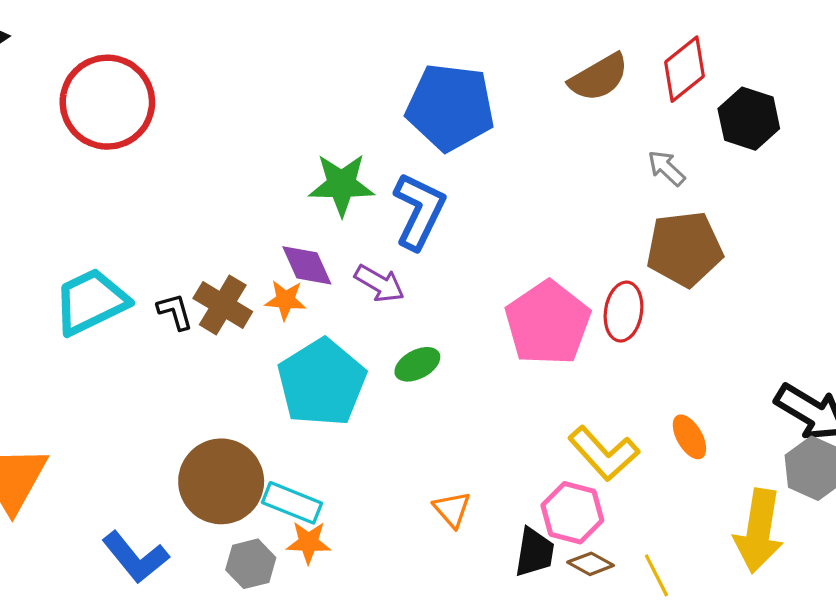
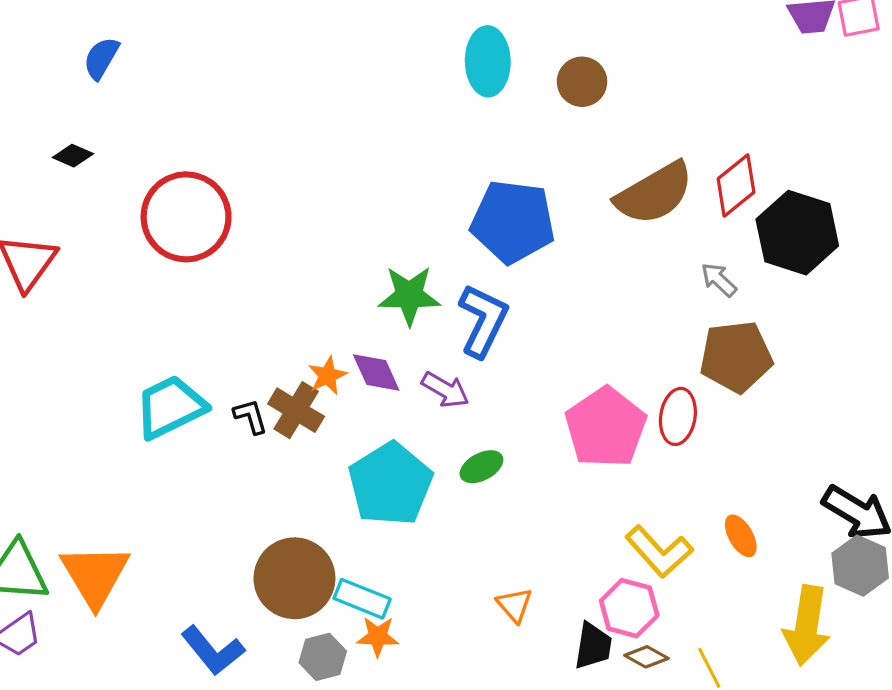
brown semicircle: (599, 77) -> (654, 193), size x1.4
black hexagon: (749, 119) -> (797, 233), size x1.4
orange star: (285, 300) -> (327, 376), moved, turned -30

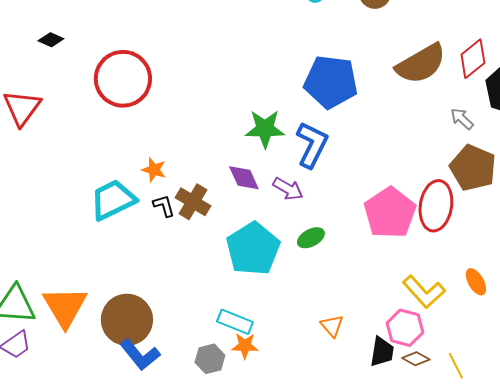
brown pentagon: (736, 357) -> (473, 168), turned 30
orange star: (327, 376) -> (154, 170), moved, turned -30
red ellipse: (678, 416) -> (436, 206), size x1.4
brown circle: (294, 578) -> (127, 320), moved

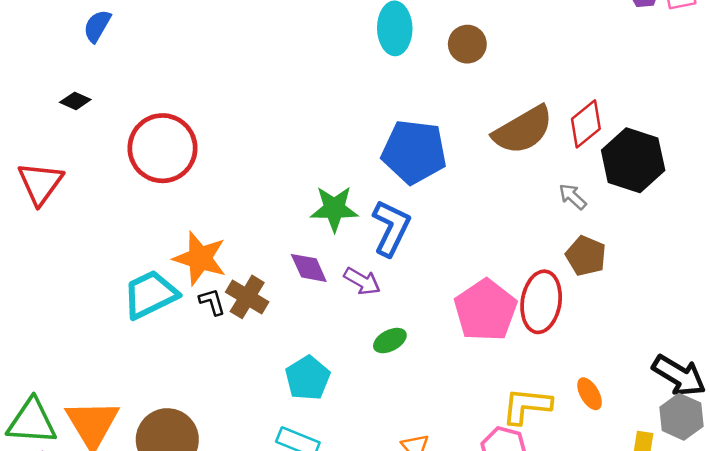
brown pentagon: (473, 168) -> (586, 256), size x0.7
orange star: (154, 170) -> (200, 258), size x1.8
cyan pentagon: (253, 249) -> (308, 378), moved, size x0.7
yellow L-shape: (424, 292) -> (527, 406), turned 138

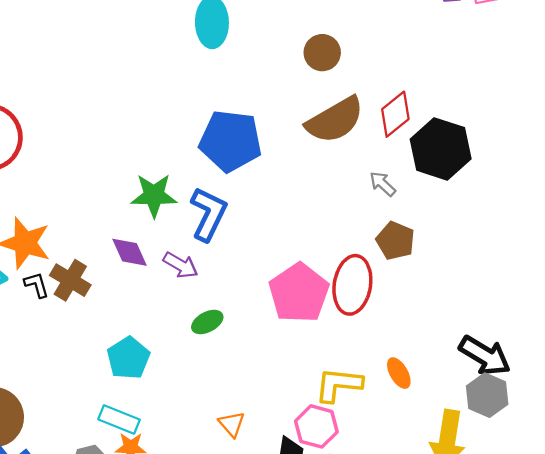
brown circle: (467, 44) -> (322, 53), moved

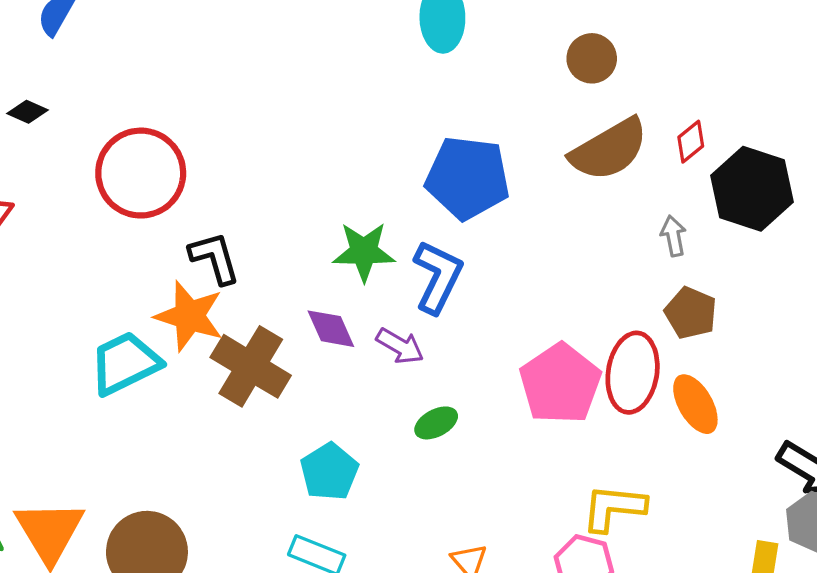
red diamond: (395, 114) -> (691, 142), size x0.7
gray arrow: (383, 184) -> (673, 236), turned 36
brown cross: (70, 280) -> (251, 366), size x1.4
black L-shape: (37, 285) -> (215, 258), moved, size x1.5
orange ellipse: (399, 373) -> (695, 404), moved, size x1.4

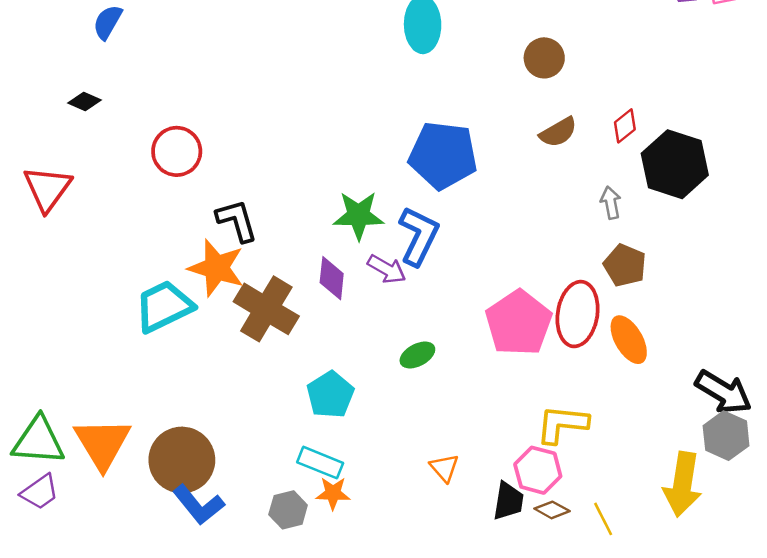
brown semicircle: (609, 149) -> (558, 132), size x0.6
red circle: (141, 173) -> (177, 151), size x0.7
purple diamond: (331, 329) -> (332, 278), turned 30
purple arrow: (400, 346) -> (387, 269), moved

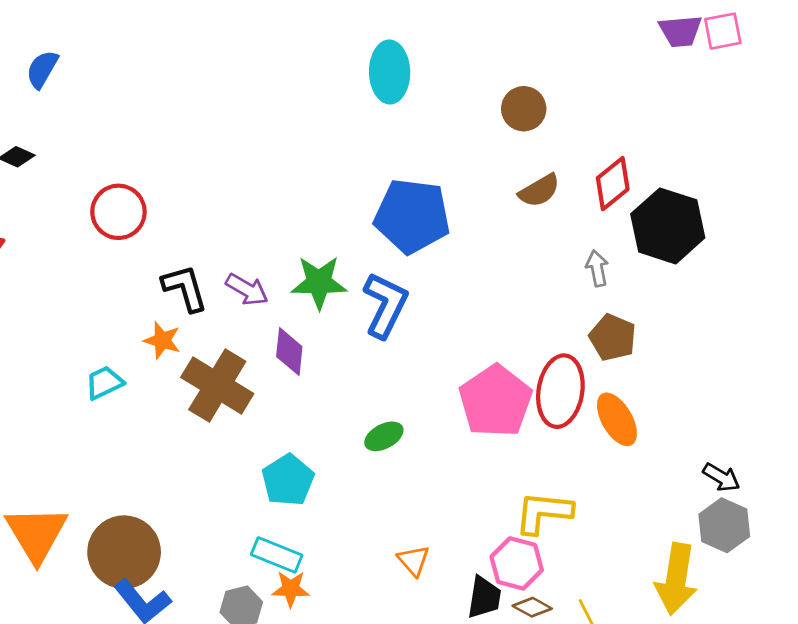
red diamond: (625, 126) -> (613, 184), size x1.4
orange star: (216, 268) -> (162, 340), size x0.6
purple arrow: (387, 269) -> (247, 289), moved
cyan trapezoid: (164, 306) -> (104, 383), size x0.6
black arrow: (723, 392) -> (721, 477), size x0.6

